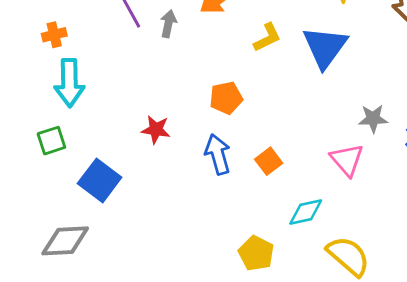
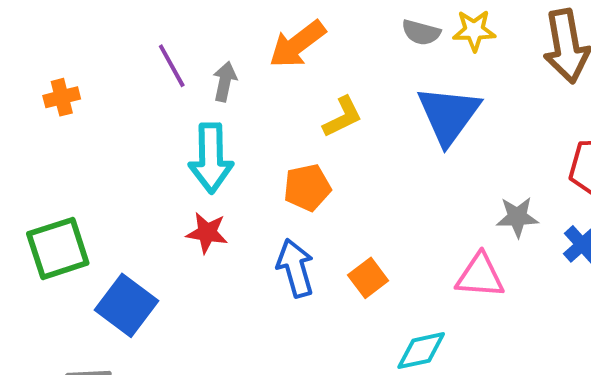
yellow L-shape: (267, 37) -> (343, 117), moved
cyan arrow: (69, 83) -> (211, 158), moved
green square: (51, 141) -> (58, 248), size x1.5
pink triangle: (347, 160) -> (480, 276), turned -45

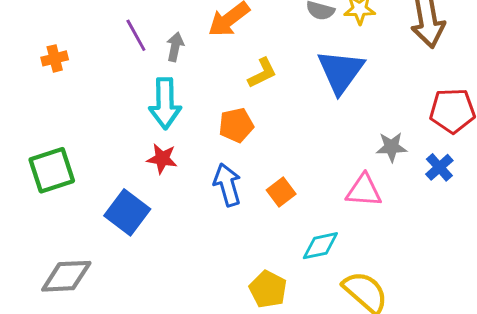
blue square: (127, 305) -> (127, 212), moved

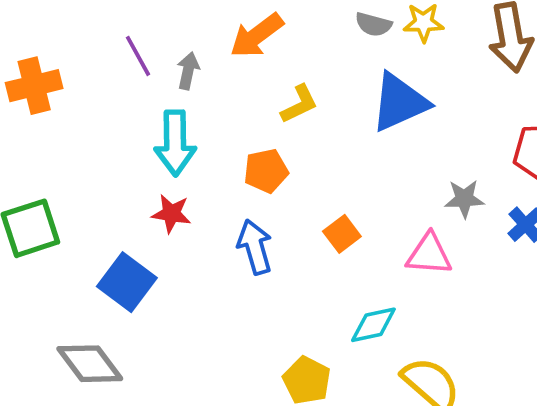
orange cross: (55, 58) -> (34, 86), size x1.6
blue triangle: (341, 72) -> (399, 102), turned 30
orange square: (281, 192) -> (342, 234), moved
gray diamond: (66, 276) -> (90, 364), moved, turned 56

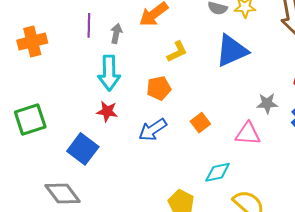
purple line: (138, 56) -> (89, 25), turned 30
blue arrow: (255, 247) -> (153, 130), turned -108

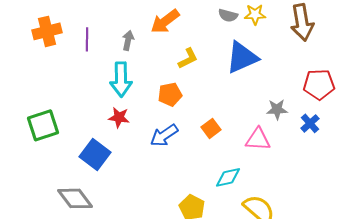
purple line: (89, 25) -> (87, 39), moved
orange cross: (32, 42) -> (47, 31), moved

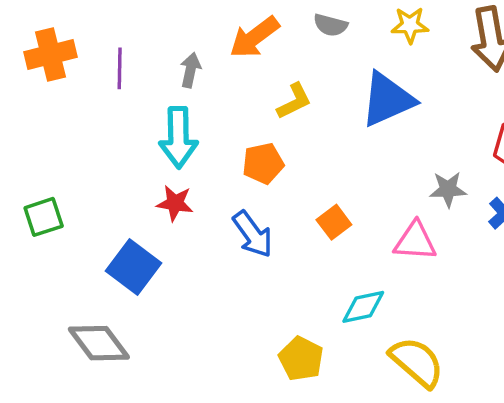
gray semicircle: (228, 15) -> (330, 25), moved
green square: (43, 125) -> (44, 217), size x0.7
blue arrow: (164, 135) -> (253, 234), turned -92

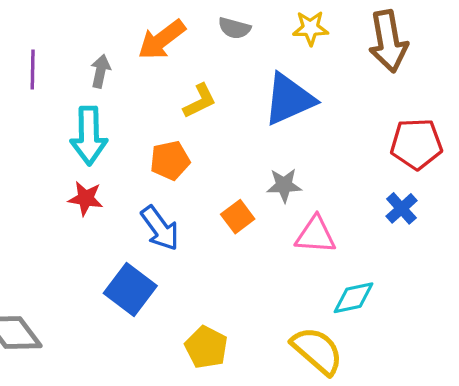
gray star: (448, 189) -> (284, 185), moved
blue square: (133, 267) -> (130, 289), moved
cyan diamond: (363, 307) -> (354, 298), moved

